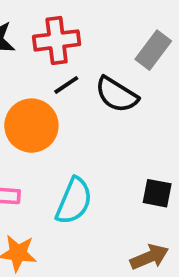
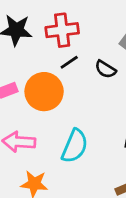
black semicircle: (117, 95) -> (105, 69), size x0.7

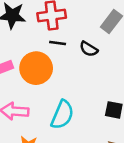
black line: (69, 62) -> (58, 43), turned 42

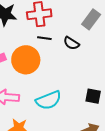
cyan semicircle: (62, 115) -> (49, 100), turned 45

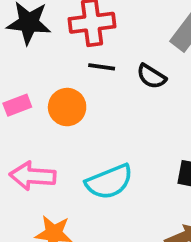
orange circle: (26, 60) -> (67, 107), size x0.7

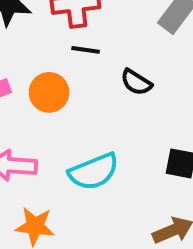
black semicircle: (151, 76) -> (136, 82), moved

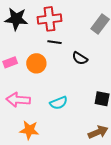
cyan semicircle: (94, 172) -> (59, 103), size x0.7

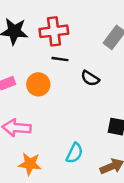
cyan semicircle: (59, 103) -> (74, 153), moved, turned -42

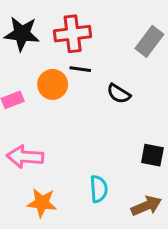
orange circle: (38, 84) -> (53, 84), moved
cyan semicircle: (74, 153) -> (99, 189), turned -30

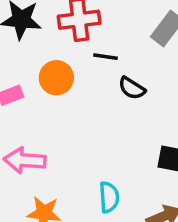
black line: (80, 69) -> (106, 57), moved

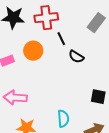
black line: (106, 57) -> (61, 39), turned 56

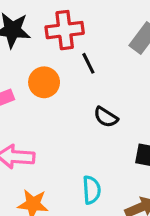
black semicircle: (76, 57) -> (106, 117), moved

